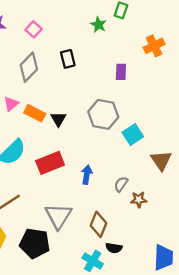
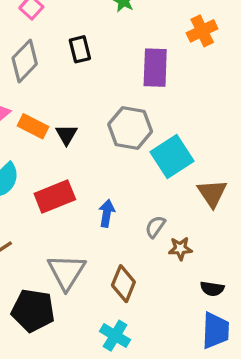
purple rectangle: (121, 72) -> (155, 68), size x1.6
cyan square: (133, 135) -> (172, 156), size x1.4
black semicircle: (114, 248) -> (212, 289), moved

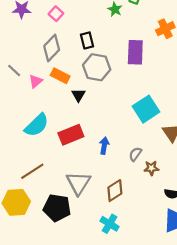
orange rectangle: (33, 126) -> (60, 76), moved
gray hexagon: (130, 128) -> (97, 67), moved
brown diamond: (123, 284) -> (115, 191), turned 35

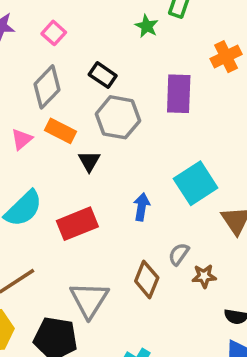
black rectangle: (87, 40) -> (103, 75), turned -42
blue arrow: (104, 146) -> (142, 207), moved
brown diamond: (115, 191) -> (147, 279), moved, turned -35

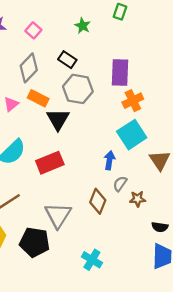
green star: (147, 26) -> (83, 26), moved
orange cross: (226, 57) -> (133, 101), moved
black triangle: (89, 161) -> (58, 119), size x1.5
blue arrow: (142, 207) -> (109, 160), moved

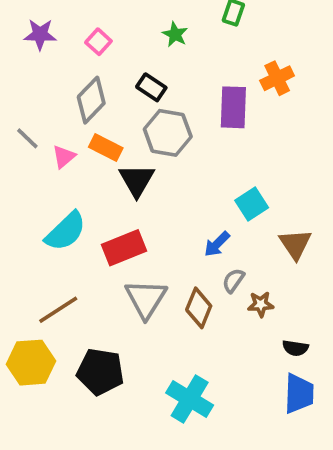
orange cross: (133, 101) -> (277, 78), moved
cyan square: (132, 135) -> (252, 204), size x0.7
blue arrow: (109, 160) -> (217, 244), turned -144
gray triangle: (58, 215) -> (146, 299), moved
cyan cross: (92, 260) -> (190, 399), size x1.4

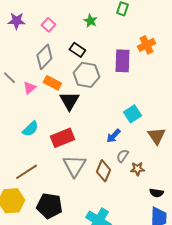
cyan semicircle: (66, 231) -> (30, 129), size x0.7

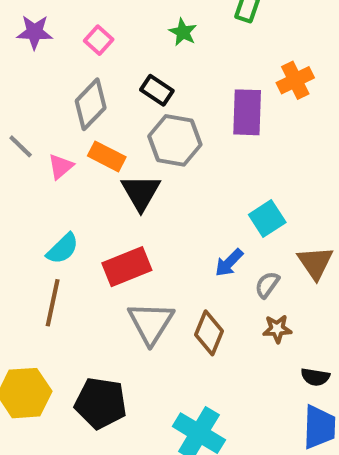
gray semicircle: (122, 156) -> (267, 285), moved
brown line: (26, 172) -> (53, 303), moved, turned -45

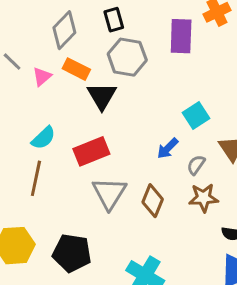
black rectangle: (157, 90) -> (114, 20), turned 40
brown star: (277, 329) -> (204, 198), size x1.4

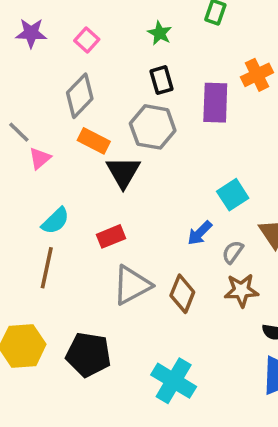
black rectangle: (114, 20) -> (161, 80), moved
pink triangle: (42, 77) -> (40, 158), moved
red rectangle: (91, 151) -> (111, 236), size x0.7
gray triangle: (109, 193) -> (132, 285), turned 30

